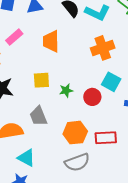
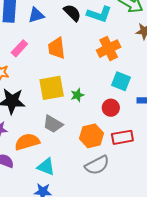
yellow square: (41, 80) -> (52, 88), size x1.5
red circle: (92, 97) -> (111, 108), moved
gray trapezoid: (38, 116) -> (53, 124), turned -30

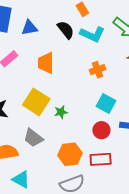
orange cross: (109, 49) -> (98, 70), size x0.7
yellow square: (52, 88) -> (36, 102), turned 36
red circle: (111, 108) -> (101, 130), moved

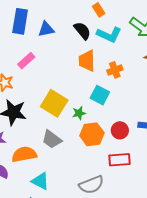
orange trapezoid: (46, 63) -> (87, 61), moved
cyan square: (106, 104) -> (100, 95), moved
orange hexagon: (70, 154) -> (92, 134), moved

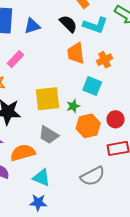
yellow square: (54, 103) -> (47, 99), turned -32

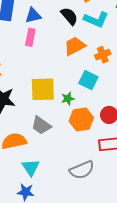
orange trapezoid: (76, 53) -> (75, 46), turned 65
pink rectangle: (15, 59) -> (30, 37), moved, turned -36
cyan triangle: (41, 178) -> (31, 167), turned 30

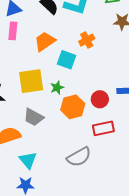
orange trapezoid: (75, 46) -> (45, 41), moved
cyan square: (88, 80) -> (66, 60), moved

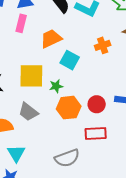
orange cross: (87, 40) -> (103, 45), moved

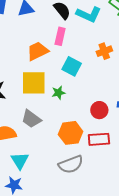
pink rectangle: (21, 23) -> (60, 36), moved
orange trapezoid: (51, 39) -> (38, 51), moved
orange hexagon: (69, 108) -> (71, 133), moved

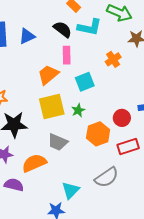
cyan square: (72, 66) -> (85, 82), turned -36
orange hexagon: (71, 133) -> (98, 134), moved
cyan triangle: (20, 161) -> (70, 190), moved, turned 30

